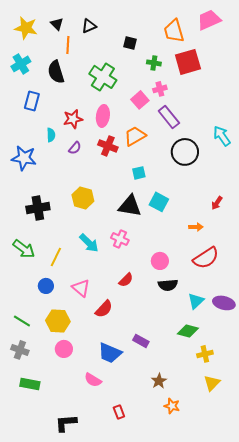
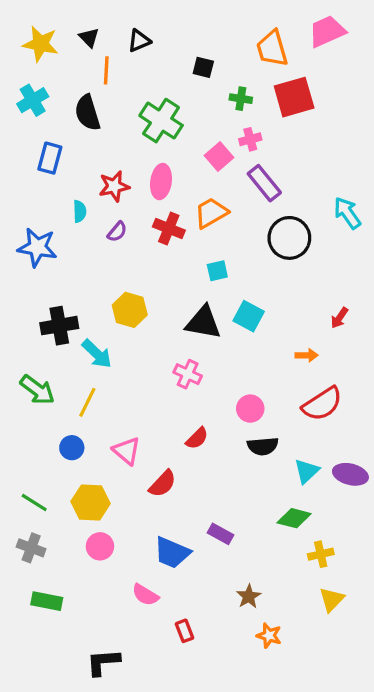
cyan arrow: (89, 243) -> (97, 354), moved
red rectangle: (119, 412) -> (184, 631), moved

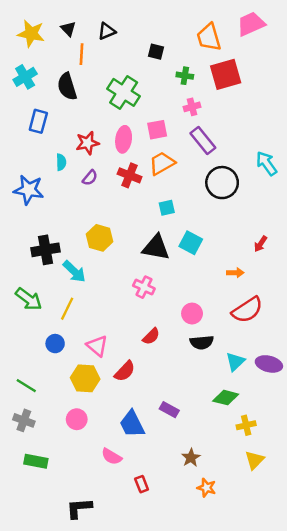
pink square: (219, 157) -> (157, 130), moved, turned 30
yellow hexagon: (91, 502) -> (85, 378), moved
blue trapezoid: (172, 553) -> (132, 424), turned 40

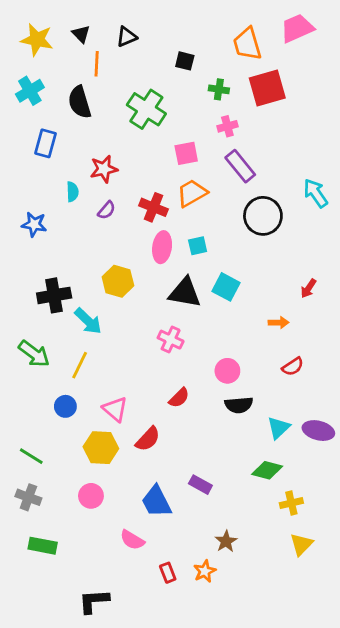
pink ellipse: (124, 139) -> (162, 247), moved
blue star: (29, 190) -> (34, 224), size x0.7
red semicircle: (247, 310) -> (293, 367), size x0.6
orange star: (206, 488) -> (205, 571), moved, turned 30

